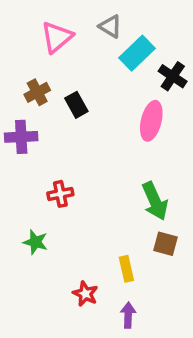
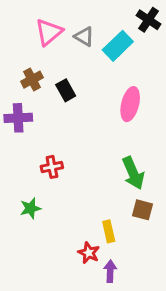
gray triangle: (110, 26) -> (84, 37), moved
black cross: (173, 76) -> (149, 20), moved
green star: (35, 242) -> (30, 208), turned -30
red star: (85, 294) -> (89, 253), moved

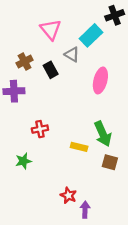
black cross: (149, 20) -> (115, 15), turned 36
pink triangle: (49, 32) -> (51, 30), moved, turned -30
gray triangle: (84, 37) -> (72, 54), moved
yellow rectangle: (109, 231) -> (79, 147), moved, turned -63

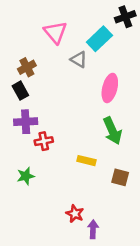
black rectangle: (51, 70) -> (20, 91), moved
purple cross: (14, 91) -> (26, 122), moved
green arrow: (103, 134) -> (112, 131), moved

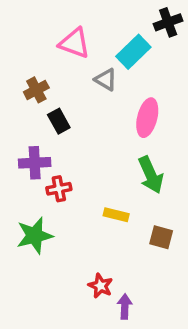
pink triangle: (55, 32) -> (74, 43), turned -30
black rectangle: (20, 91) -> (59, 121), moved
green star: (26, 176) -> (35, 236), size x1.5

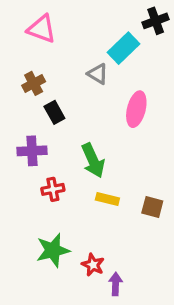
pink triangle: (74, 43) -> (42, 29), moved
green arrow: (151, 175) -> (93, 160), moved
red cross: (59, 189) -> (53, 189), moved
green star: (35, 236) -> (53, 250), moved
brown square: (161, 237) -> (152, 207), moved

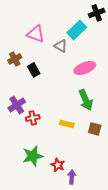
pink triangle: (42, 29) -> (36, 34), moved
brown cross: (34, 83) -> (15, 59), moved
pink ellipse: (136, 109) -> (85, 68), turned 55
purple cross: (32, 151) -> (17, 105), moved, turned -30
green arrow: (93, 160) -> (86, 100), moved

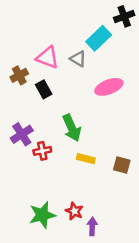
pink triangle: (36, 34) -> (47, 57), moved
green arrow: (86, 100) -> (72, 128), moved
green star: (33, 156) -> (42, 215), moved

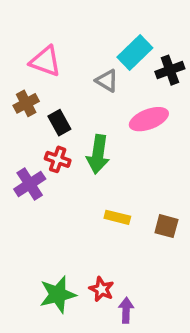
black cross: (124, 16) -> (170, 70), moved
pink triangle: (47, 57) -> (45, 61), moved
green arrow: (72, 128) -> (98, 154), moved, turned 32
red cross: (42, 151) -> (58, 159), moved, turned 30

